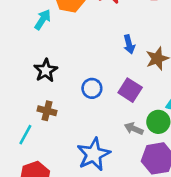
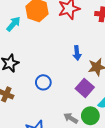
purple square: (130, 90) -> (85, 88), moved

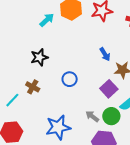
blue arrow: (77, 53) -> (105, 54), turned -32

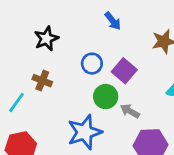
blue arrow: (105, 54) -> (113, 21), moved
purple square: (109, 89) -> (124, 71), moved
green circle: (111, 116) -> (106, 97), moved

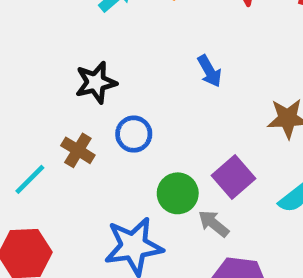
blue circle: (92, 64) -> (134, 134), moved
purple square: (124, 71) -> (234, 177), moved

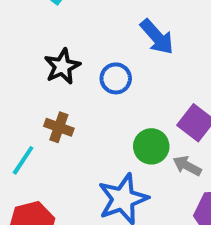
blue arrow: (209, 71) -> (157, 37), size x1.4
blue circle: (134, 134) -> (116, 78), moved

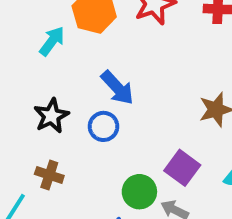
blue arrow: (157, 37) -> (117, 88), moved

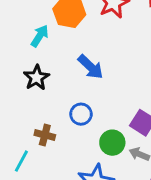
black star: (51, 116) -> (37, 78), moved
blue circle: (104, 126) -> (81, 114), moved

